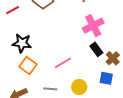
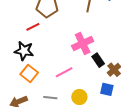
red line: (12, 10) -> (33, 27), moved
pink cross: (93, 26) -> (83, 43), moved

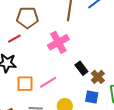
pink cross: (83, 43) -> (58, 42), moved
orange square: (29, 73) -> (25, 84), moved, turned -36

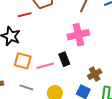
pink cross: (58, 42) -> (78, 35), moved
black rectangle: (81, 68) -> (64, 59), moved

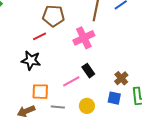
pink cross: (78, 35) -> (84, 38), moved
orange square: (23, 61) -> (40, 92), moved

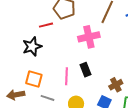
black star: (31, 60) -> (32, 46), turned 30
pink line: (71, 81) -> (67, 76), turned -72

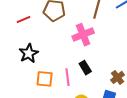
red line: (46, 25) -> (24, 20), moved
orange square: (34, 79) -> (45, 79), moved

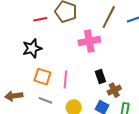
red line: (24, 20) -> (40, 19), moved
black rectangle: (85, 68) -> (100, 76), moved

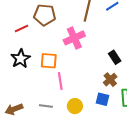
black rectangle: (100, 76) -> (115, 57), moved
orange square: (42, 77) -> (49, 61), moved

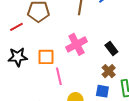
pink cross: (74, 38) -> (77, 44), moved
black star: (21, 59) -> (18, 57), turned 30

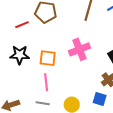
pink line: (59, 76) -> (46, 82), moved

